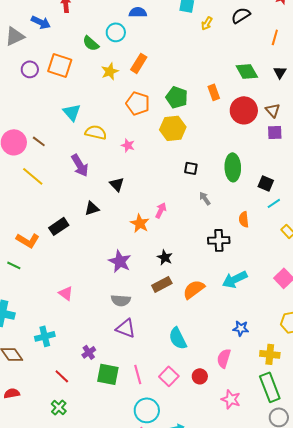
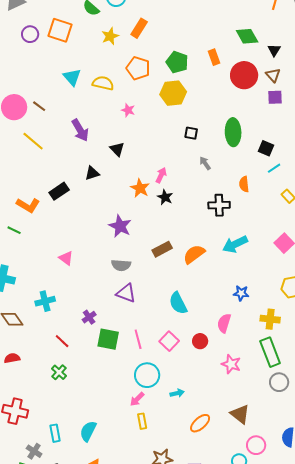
black triangle: (280, 72) -> (274, 50), moved
yellow semicircle: (96, 132) -> (103, 83), moved
black star: (165, 257) -> (165, 197), moved

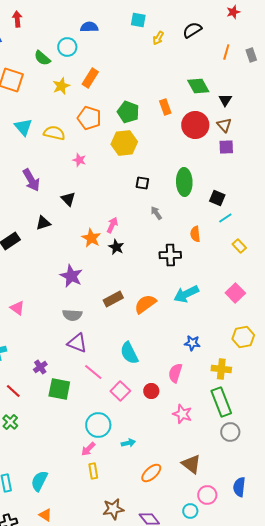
pink line: (138, 339) -> (93, 372), moved, turned -36

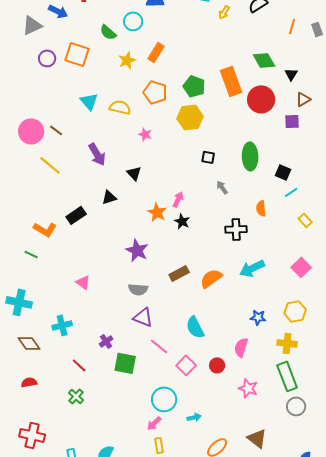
orange rectangle: (165, 107) -> (231, 81), size x1.8
brown triangle: (224, 125) -> (303, 99), moved, turned 42
yellow hexagon: (243, 337) -> (295, 311), moved

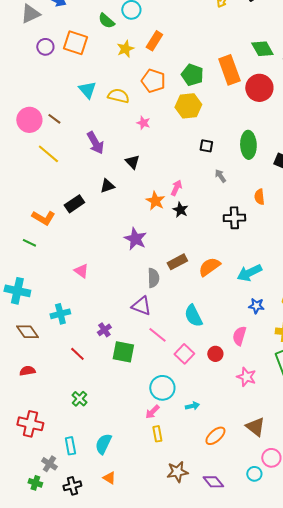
cyan arrow: (252, 268) -> (249, 273), moved
gray semicircle: (138, 289) -> (153, 278), moved, turned -96
green cross: (76, 396) -> (79, 399), moved

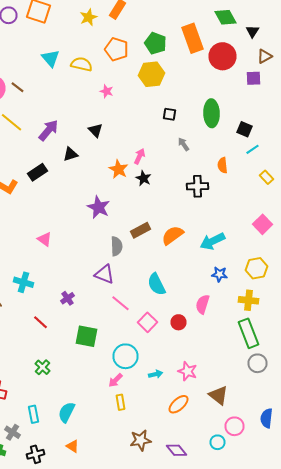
purple arrow: (95, 143) -> (48, 130), moved, turned -110
cyan cross: (60, 314) -> (24, 282), turned 30
green square: (123, 352) -> (86, 336), moved
pink star: (246, 377) -> (188, 371), moved

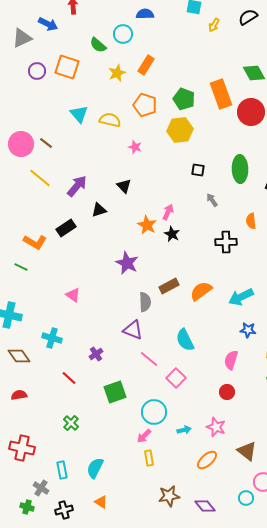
red circle: (178, 322) -> (227, 392), moved
green square: (86, 336) -> (115, 392), turned -30

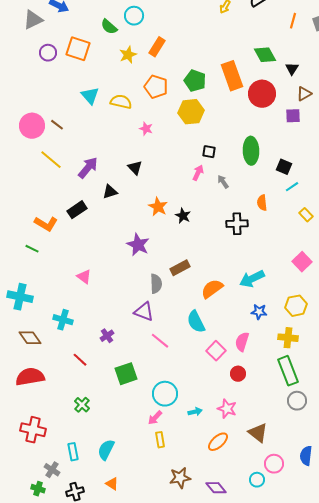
pink arrow: (168, 212) -> (198, 173), moved
orange semicircle: (201, 291) -> (212, 289), moved
pink square: (176, 378) -> (216, 351), moved
red semicircle: (19, 395) -> (30, 377), size x1.8

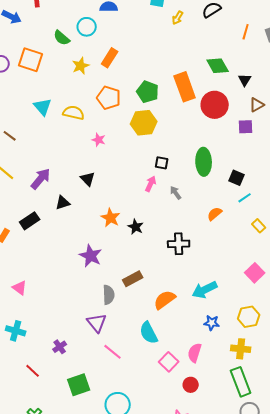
orange semicircle: (262, 203) -> (215, 214), turned 56
black cross: (237, 224) -> (179, 244), moved
pink triangle: (84, 277) -> (20, 288), moved
purple triangle: (144, 312) -> (97, 323), turned 30

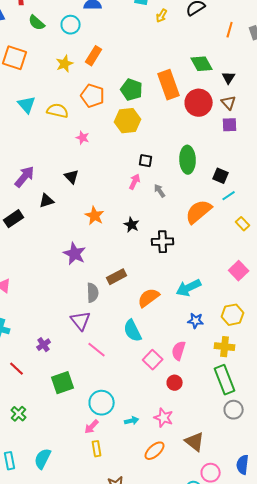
green semicircle: (62, 38) -> (37, 23), moved
brown triangle: (257, 105) -> (229, 103), moved, turned -42
orange semicircle: (215, 214) -> (199, 212), size x1.8
black star: (136, 227) -> (132, 225), moved

